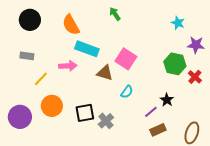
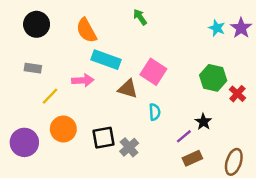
purple star: (196, 45) -> (241, 28), moved, turned 30
cyan semicircle: (127, 92) -> (155, 112), turned -40

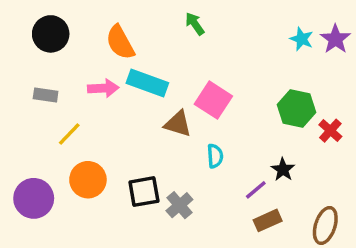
pink arrow: (83, 80) -> (103, 88), moved

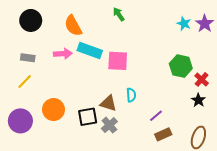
pink square: (213, 100) -> (118, 61), moved, turned -30
brown triangle: (178, 124) -> (108, 103), moved
yellow line: (69, 134) -> (25, 82), moved
black star: (283, 170) -> (198, 100), moved

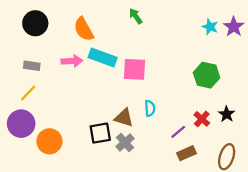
red cross: (202, 79) -> (202, 119), moved
orange circle: (54, 110) -> (49, 141), moved
purple circle: (20, 121) -> (21, 124), moved

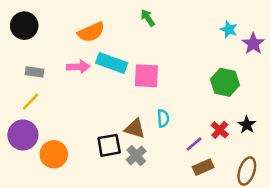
black circle: (35, 23) -> (24, 26), moved
purple star: (234, 27) -> (253, 44), moved
orange semicircle: (84, 29) -> (91, 32), turned -85

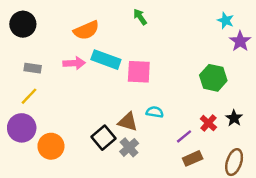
cyan star: (229, 29) -> (226, 20), moved
cyan semicircle: (163, 118) -> (155, 112), turned -77
black square: (109, 145) -> (103, 138), turned -30

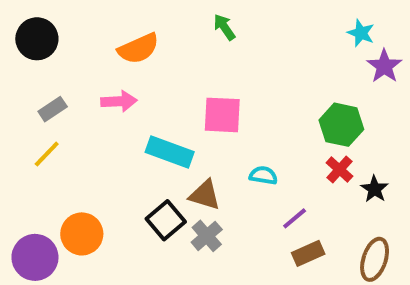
cyan rectangle: (106, 60) -> (170, 152), moved
gray rectangle: (33, 68) -> (53, 109), turned -42
cyan semicircle: (155, 112) -> (263, 175), moved
red cross: (208, 123) -> (339, 170), moved
purple circle: (22, 128) -> (35, 257), moved

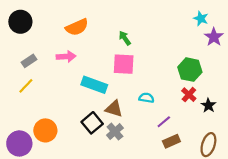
green arrow: (224, 27) -> (125, 38), moved

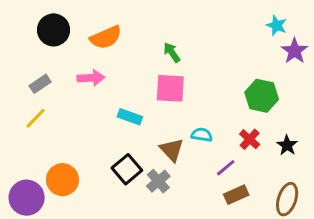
black circle: (20, 22) -> (54, 30), moved
cyan rectangle: (94, 85) -> (130, 117), size x0.7
red cross: (189, 95) -> (250, 139), moved
brown triangle: (114, 109) -> (172, 150), moved, turned 30

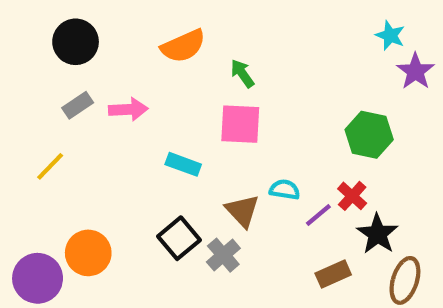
orange semicircle: (106, 37) -> (183, 46), moved
gray rectangle: (40, 84) -> (78, 105), moved
black star: (287, 145) -> (377, 234), moved, size x1.4
purple line: (226, 168) -> (318, 215), moved

